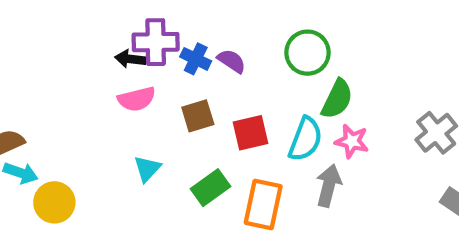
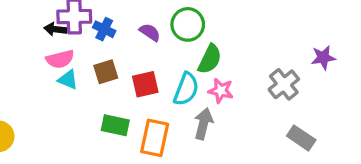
purple semicircle: (232, 61) -> (150, 32), moved
cyan triangle: (147, 169) -> (68, 80), moved, turned -50
green rectangle: (210, 188) -> (115, 125), turned 48

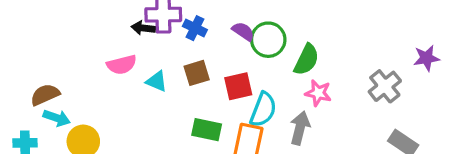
green circle: (188, 24) -> (268, 40), moved
pink semicircle: (60, 59) -> (122, 65), moved
cyan semicircle: (186, 89) -> (263, 110), moved

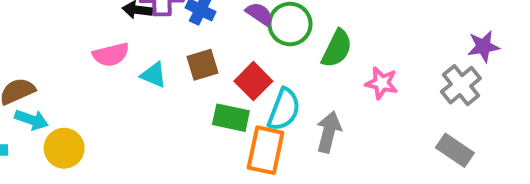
red square: (238, 86) -> (253, 81), turned -32
gray cross: (385, 86) -> (461, 85), moved
pink star: (318, 93) -> (382, 83), moved
green rectangle: (207, 130) -> (231, 118), moved

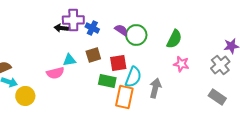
green semicircle: (337, 48) -> (174, 39), moved
pink semicircle: (111, 55) -> (55, 73), moved
cyan triangle: (154, 75) -> (69, 60), turned -32
red square: (253, 81) -> (118, 63), turned 36

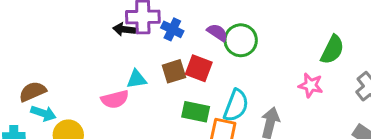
green semicircle: (174, 39) -> (332, 50), moved
red square: (118, 63) -> (199, 68), moved, turned 30

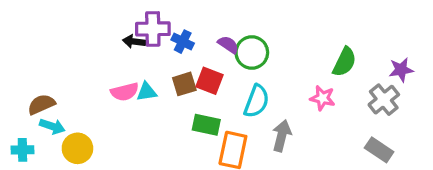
pink semicircle: (115, 99) -> (125, 92), moved
cyan semicircle: (236, 106) -> (257, 101), moved

